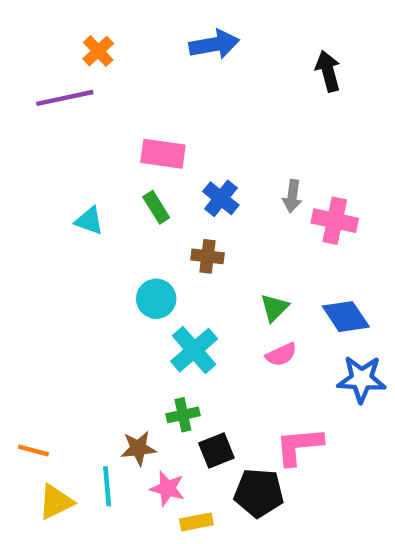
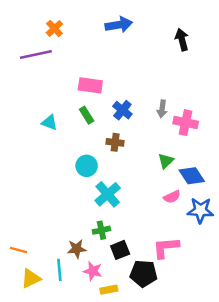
green triangle: (274, 308) -> (166, 161), moved
pink semicircle: (281, 355) -> (172, 197), moved

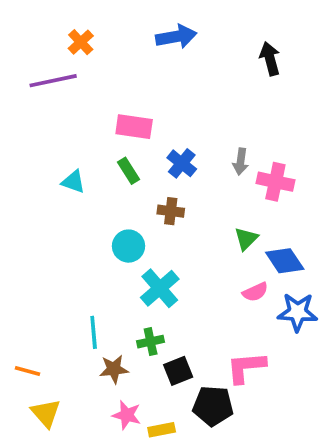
cyan line: (59, 270) -> (94, 332), moved
pink star: (93, 271) -> (127, 415), moved
yellow triangle: (31, 278) -> (46, 413), turned -45

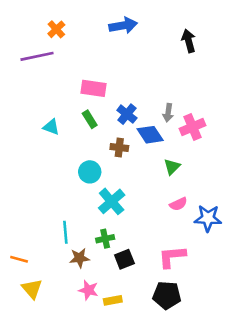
pink cross: (275, 182) -> (192, 127), turned -35
blue diamond: (285, 261) -> (150, 135), moved
black pentagon: (213, 406) -> (167, 295), moved

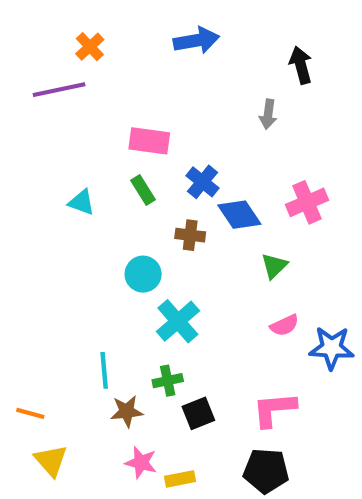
gray arrow: (168, 113) -> (268, 114), moved

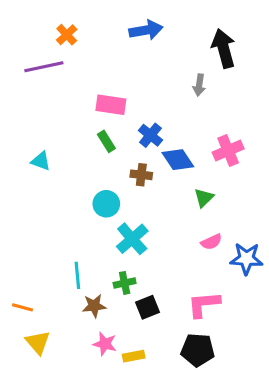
black arrow: (301, 65) -> (224, 48), size x1.4
cyan triangle: (82, 202) -> (41, 161), moved

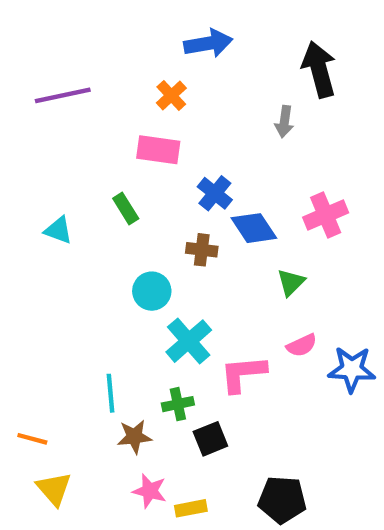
orange cross: (67, 35) -> (171, 95), moved
green rectangle: (106, 141) -> (126, 208), moved
pink L-shape: (204, 304) -> (243, 374), moved

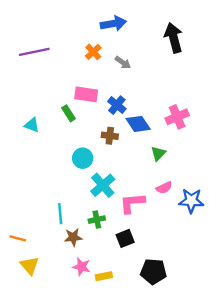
gray arrow: (284, 122) -> (123, 63), moved, turned -63
pink rectangle: (158, 150) -> (86, 94), moved
black square: (210, 439) -> (125, 238), moved

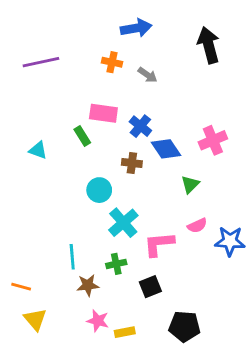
orange cross: (93, 52) -> (112, 62), turned -35

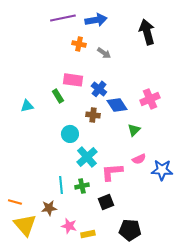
purple line: (41, 62) -> (63, 18), moved
cyan triangle: (38, 150) -> (27, 106), turned -32
cyan line: (72, 257) -> (61, 185), moved
brown star: (88, 285) -> (49, 208), moved
yellow triangle: (35, 319) -> (25, 225), size x1.4

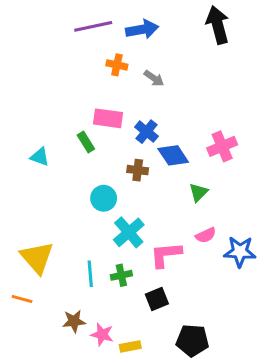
black arrow: (147, 32) -> (218, 25), moved
cyan triangle: (27, 106) -> (40, 157), turned 32
brown star: (49, 208) -> (74, 321), moved
yellow triangle: (25, 225) -> (37, 258), moved

